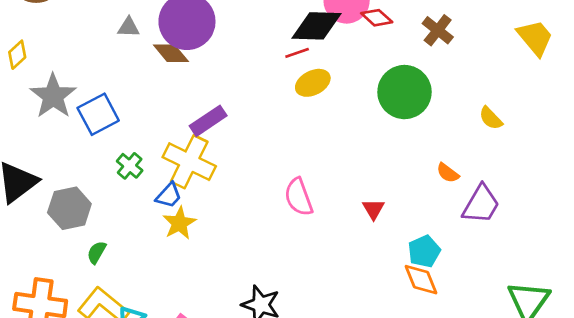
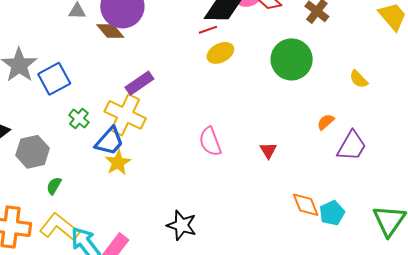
orange semicircle: (448, 173) -> (326, 122), turned 102
blue trapezoid: (169, 195) -> (109, 141), size x1.4
cyan pentagon: (424, 251) -> (332, 213), moved

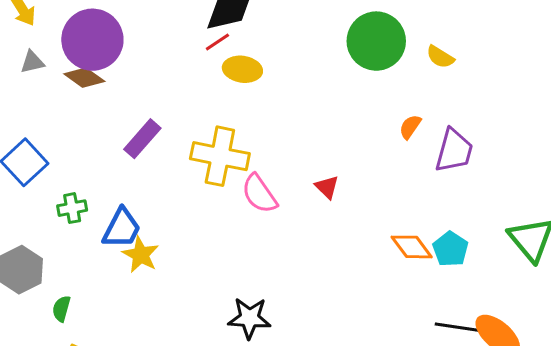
yellow ellipse: (220, 53) -> (242, 69), turned 50
green circle: (292, 59) -> (376, 41), moved
yellow cross: (125, 115) -> (220, 156), moved
green cross: (79, 119) -> (72, 208), turned -36
red triangle: (268, 150) -> (327, 187), moved

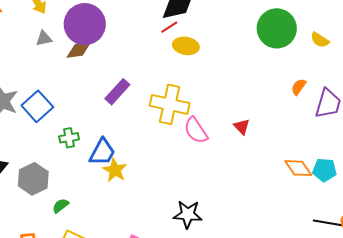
brown diamond: (84, 78) -> (79, 50), turned -44
cyan pentagon: (450, 249) -> (325, 170), turned -30
green semicircle: (61, 309) -> (61, 206), turned 36

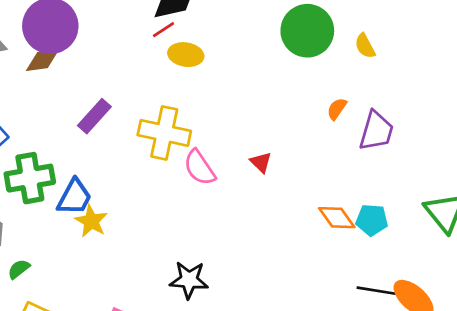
yellow semicircle: (320, 40) -> (365, 46), turned 30
green cross: (69, 138) -> (30, 178), size x1.8

